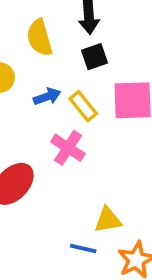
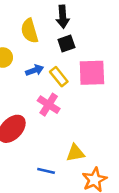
blue line: (83, 248) -> (46, 171), moved

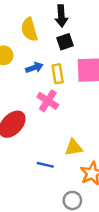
yellow rectangle: (59, 77) -> (58, 74), turned 30

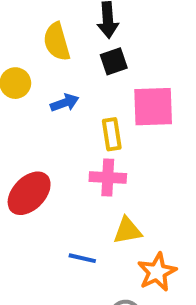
yellow rectangle: (58, 74) -> (112, 134), moved
pink cross: (48, 101) -> (108, 178), moved, turned -30

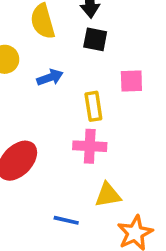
black square: (114, 61) -> (95, 39), turned 30
pink square: (153, 107) -> (131, 81), size x0.6

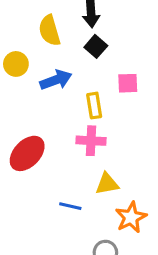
black square: (95, 39) -> (96, 46), turned 30
blue arrow: (50, 77) -> (56, 80), size x1.4

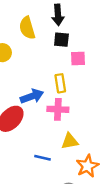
black square: (96, 46) -> (61, 40), turned -35
blue arrow: (56, 80) -> (32, 96), moved
pink square: (128, 83) -> (78, 59), moved

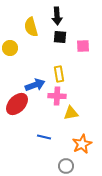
pink square: (78, 59) -> (83, 46), moved
yellow triangle: (70, 141) -> (71, 113), moved

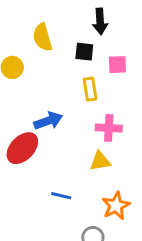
black arrow: (57, 16) -> (100, 21), moved
yellow rectangle: (59, 74) -> (90, 89), moved
pink cross: (57, 96) -> (109, 128), moved

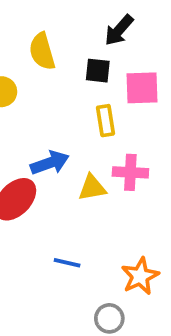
black arrow: (100, 21) -> (119, 30), turned 45
pink square: (117, 65) -> (142, 88), size x1.4
yellow triangle: (100, 161) -> (92, 188), moved

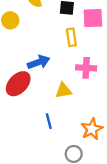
yellow triangle: (92, 188) -> (63, 91), moved
blue line: (67, 263) -> (49, 121), turned 63

